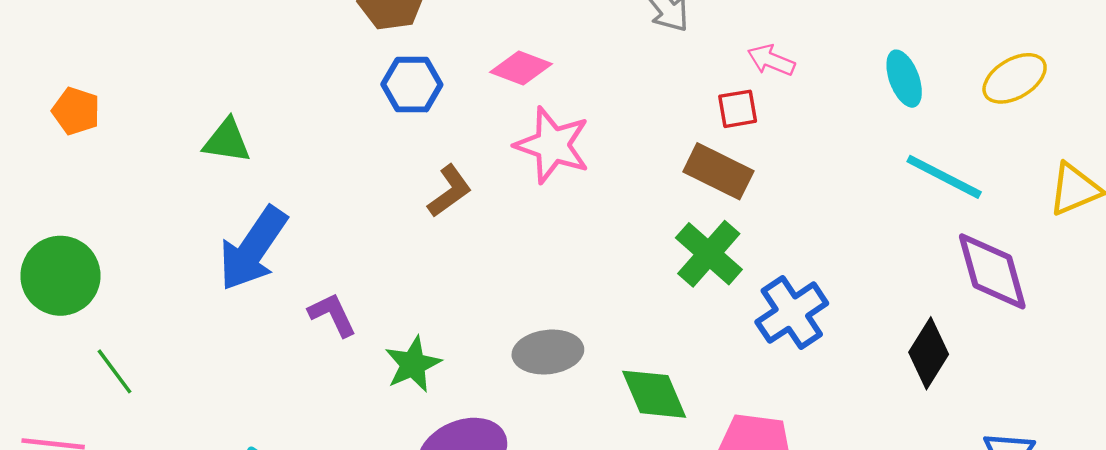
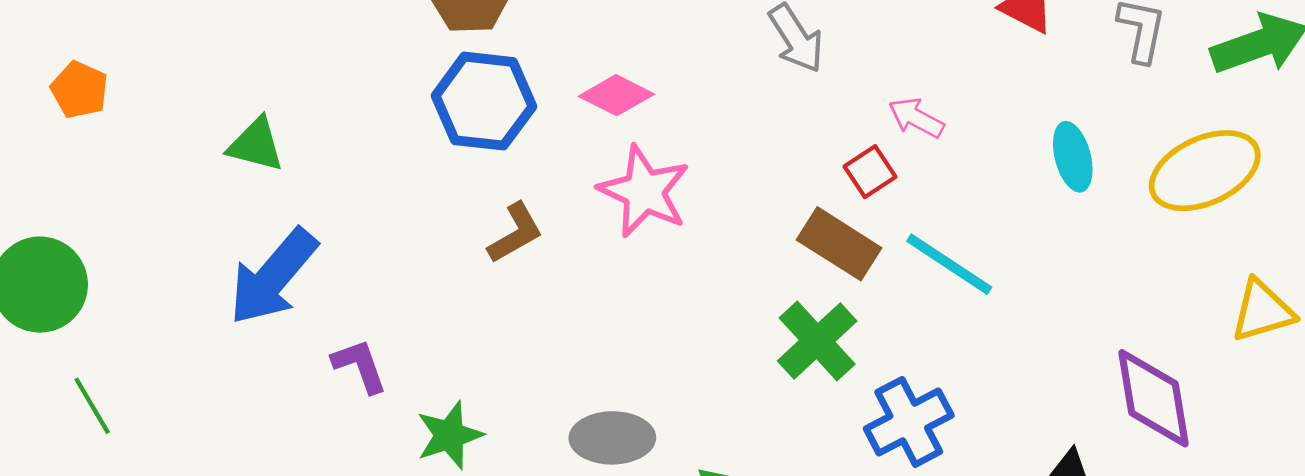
yellow ellipse: (1015, 78) -> (1205, 171), size x1.4
blue hexagon: (412, 85) -> (484, 101), size x1.4
red square: (738, 109) -> (870, 172), turned -30
cyan line: (944, 177) -> (949, 264), moved

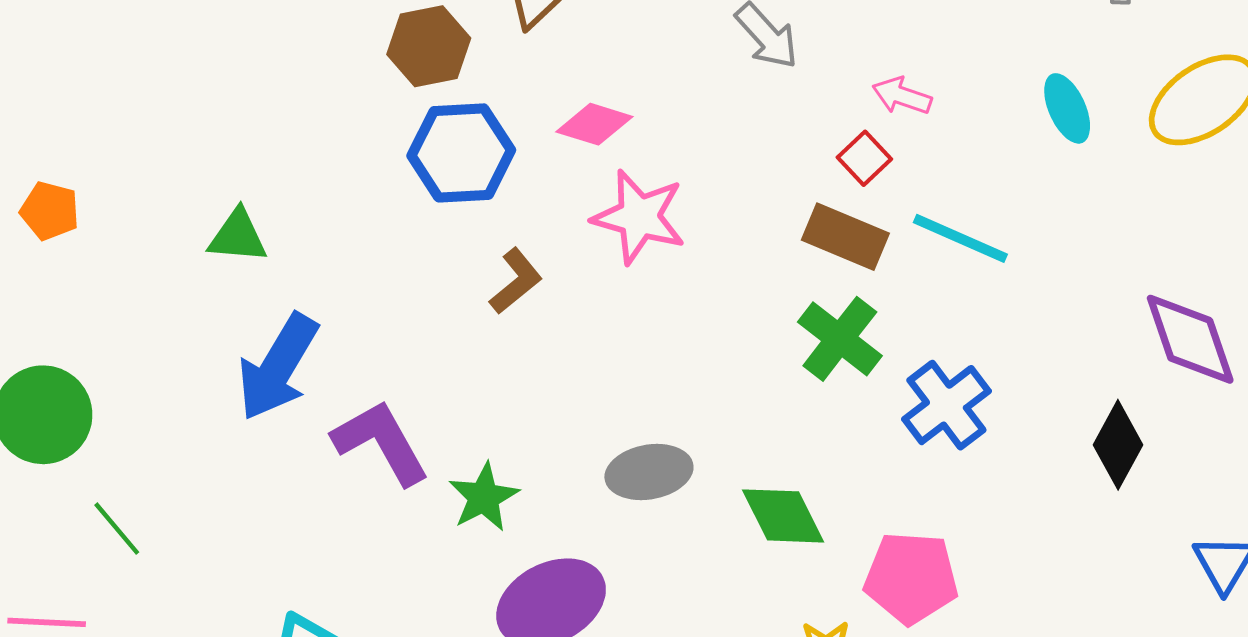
purple L-shape: (360, 366) -> (381, 442), size x1.6

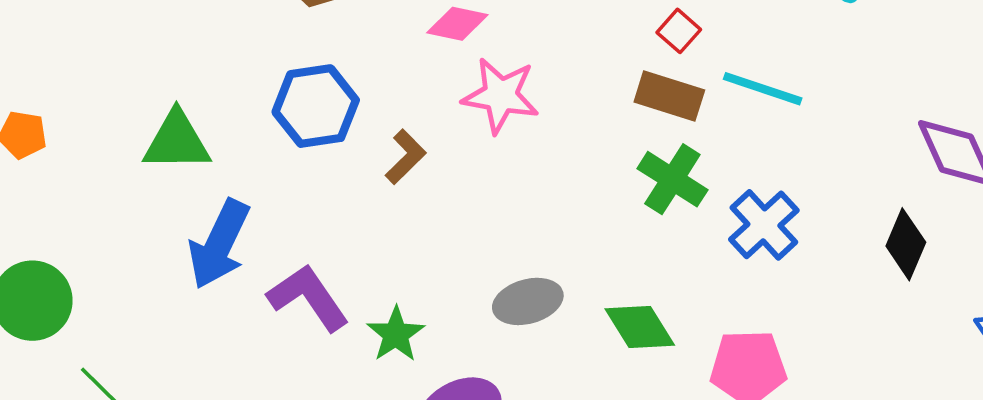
blue hexagon: (461, 153) -> (316, 106), moved
green triangle: (238, 236) -> (177, 141), size x1.4

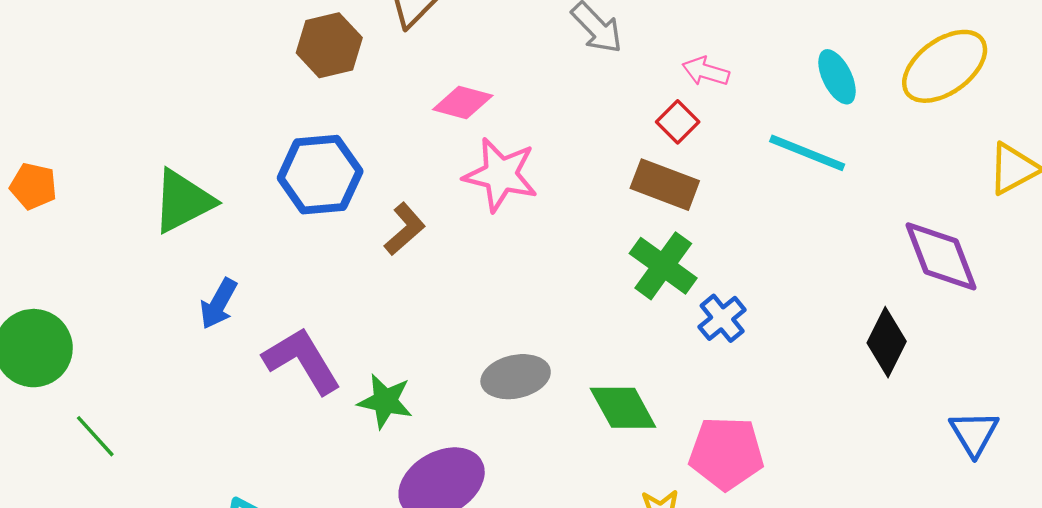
cyan line: (763, 89) -> (807, 153), moved
green triangle: (177, 141) -> (183, 201), turned -30
blue cross: (764, 225) -> (722, 318), moved, size x0.7
blue arrow: (219, 244) -> (218, 304), size x0.6
green star: (396, 334) -> (385, 401), turned -30

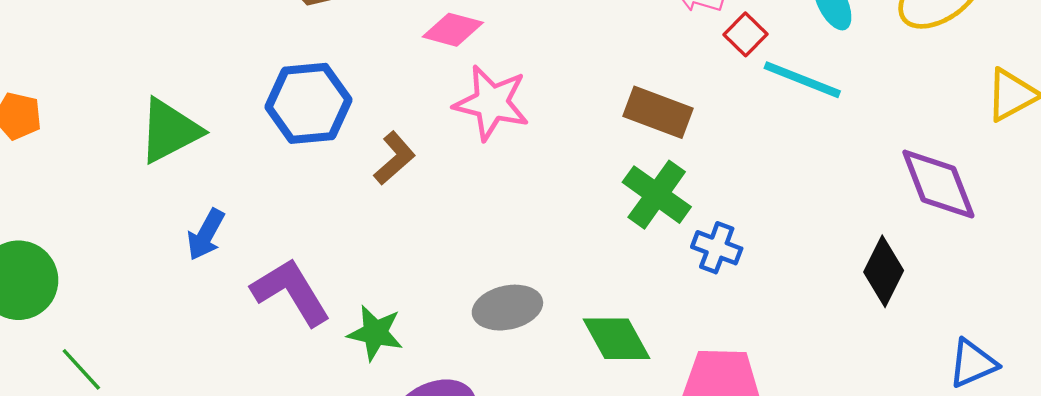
red square: (678, 122) -> (746, 34), moved
blue cross: (722, 318) -> (717, 248), turned -30
blue triangle: (974, 433) -> (973, 363), turned 38

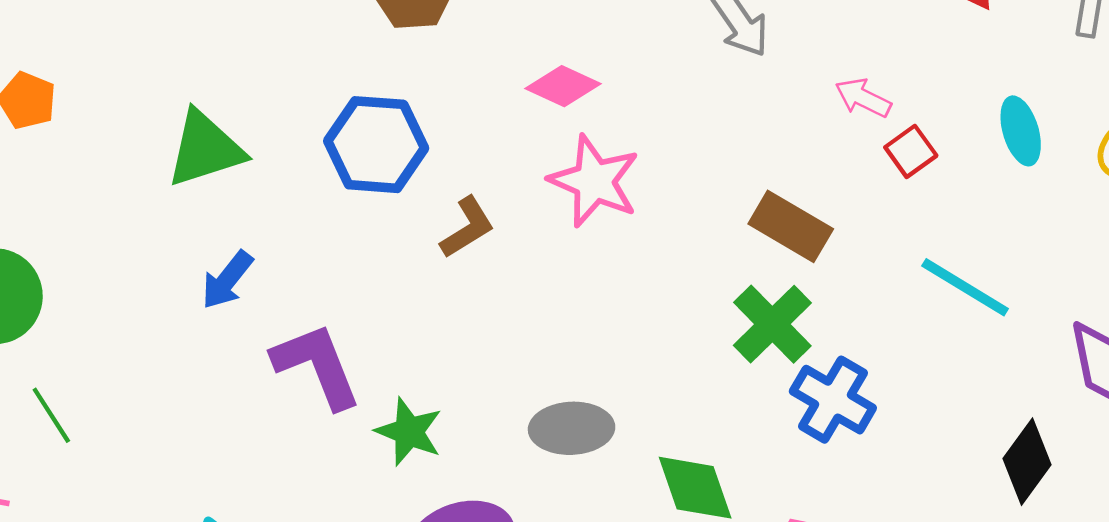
cyan line: (802, 80) -> (965, 287), moved
blue cross: (717, 248) -> (833, 400), size x1.4

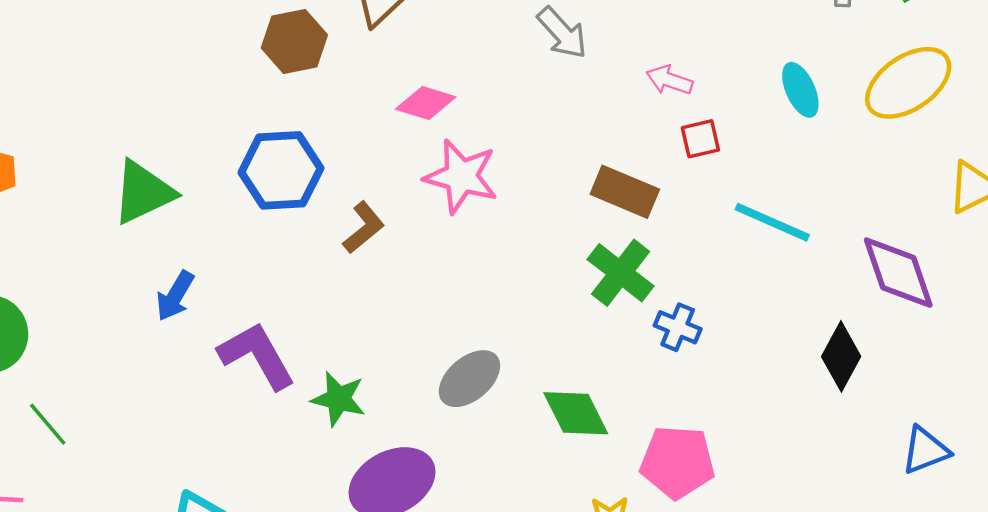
red square: (911, 151) -> (700, 139), moved, turned 30
blue cross: (833, 400) -> (678, 327), size x0.7
gray ellipse: (572, 428) -> (469, 379), turned -30

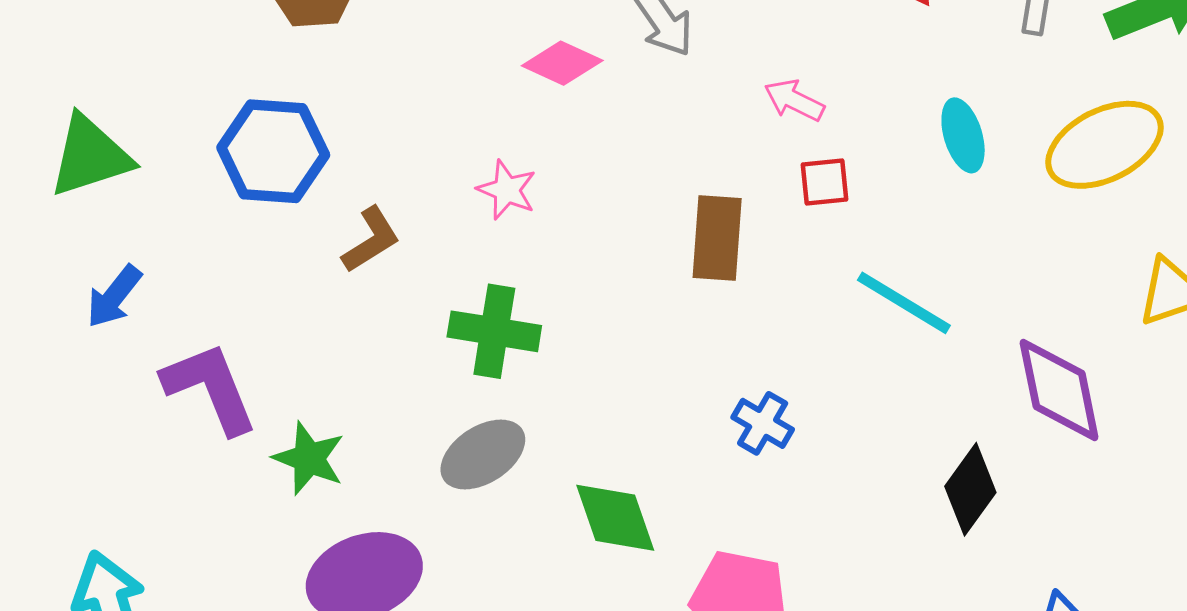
pink diamond: (426, 103) -> (562, 63), moved
pink star: (461, 176) -> (507, 190), size x0.6
brown rectangle: (625, 192) -> (717, 238), turned 64
green cross: (621, 273) -> (494, 331), moved, turned -36

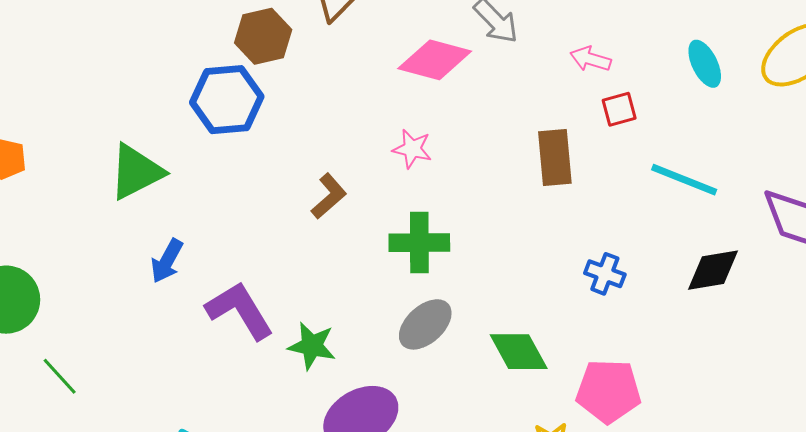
pink diamond: (562, 63) -> (435, 60), size x1.4
blue hexagon: (273, 151) -> (227, 100), moved
black diamond: (970, 489) -> (713, 270), moved, turned 54

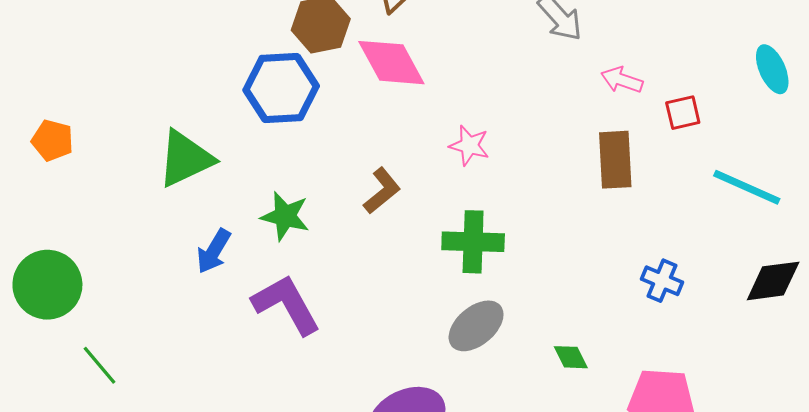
pink arrow: (591, 59) -> (622, 80), moved
pink diamond: (435, 60) -> (391, 63), moved, turned 44
green star: (312, 346) -> (285, 216), moved
green diamond: (519, 352) -> (571, 357), size x0.6

